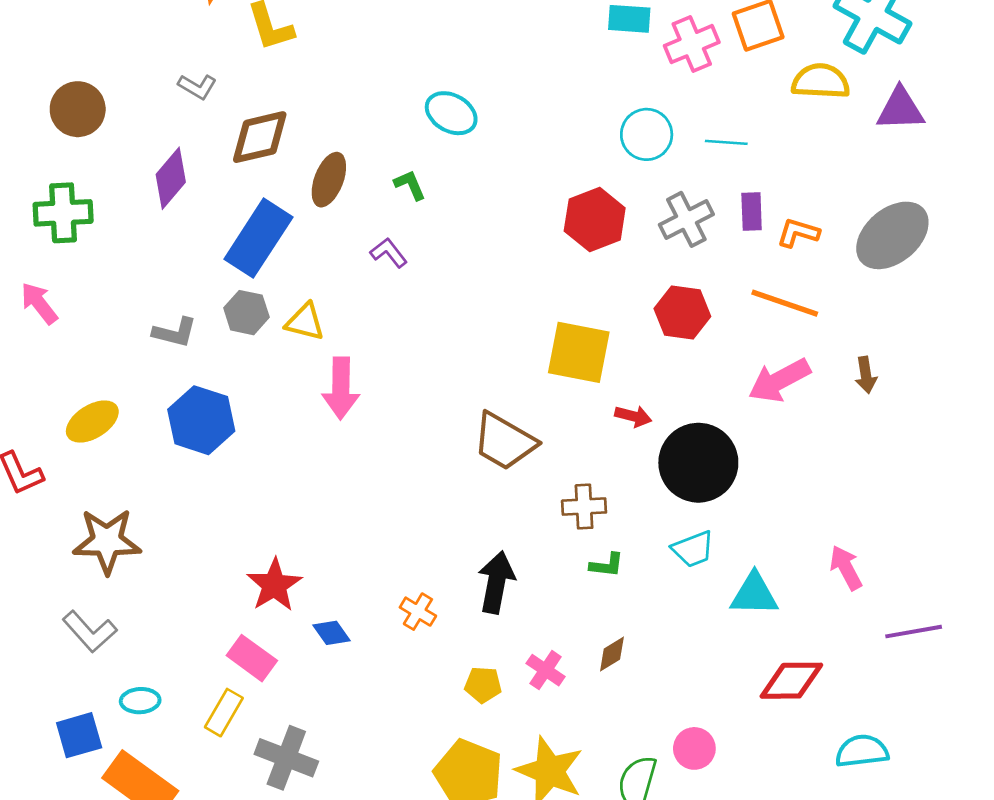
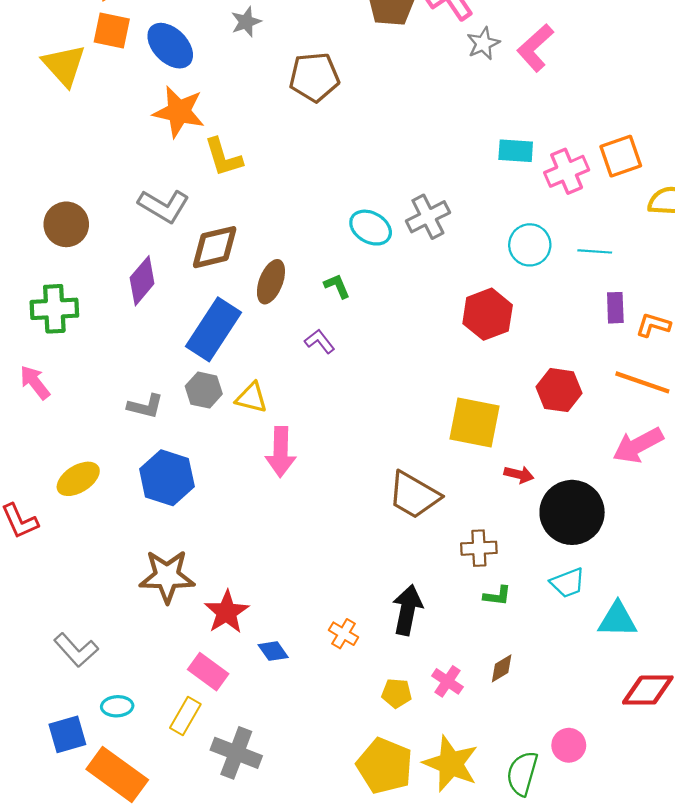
gray L-shape: (197, 87) -> (164, 206), size x1.6
gray cross: (686, 219) -> (428, 217), moved
brown star: (107, 541) -> (167, 576), moved

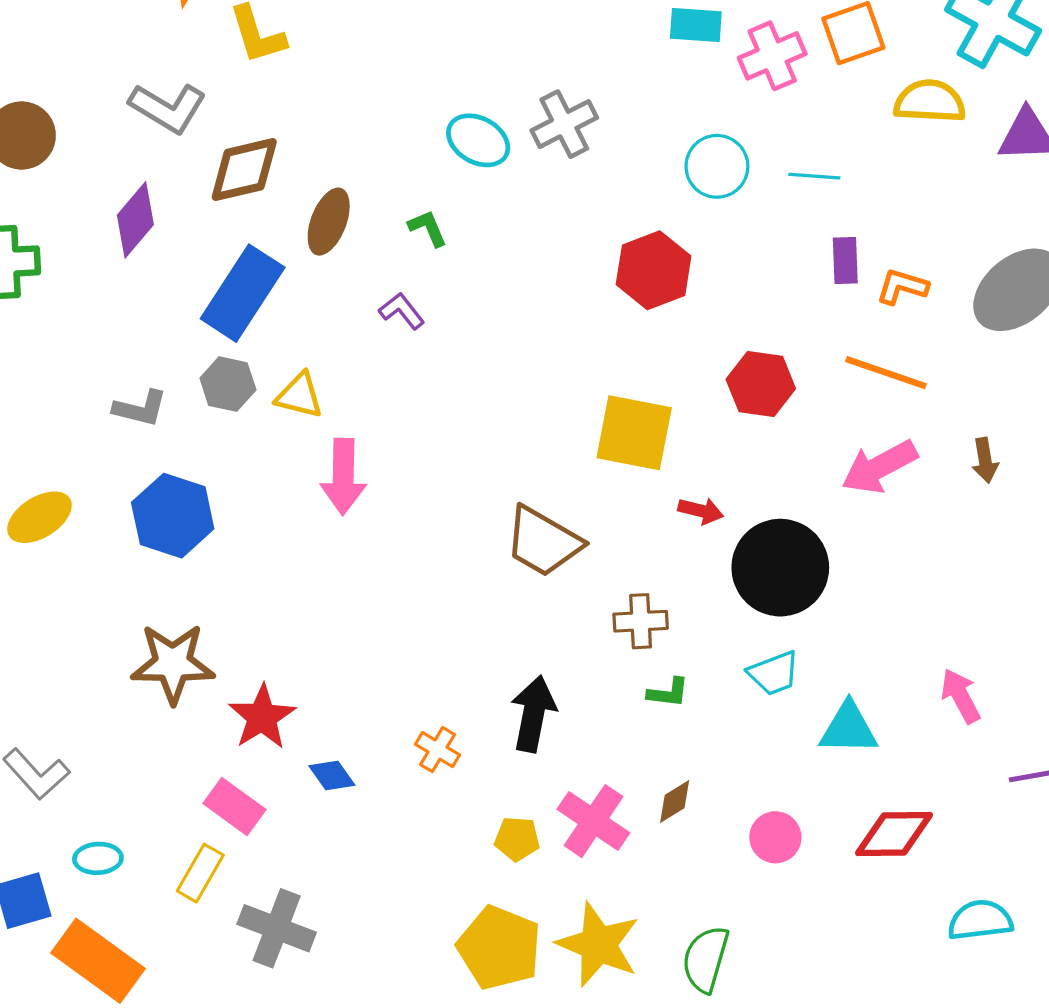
pink cross: (447, 681) -> (593, 821), size x1.5
pink circle: (569, 745) -> (775, 837), moved

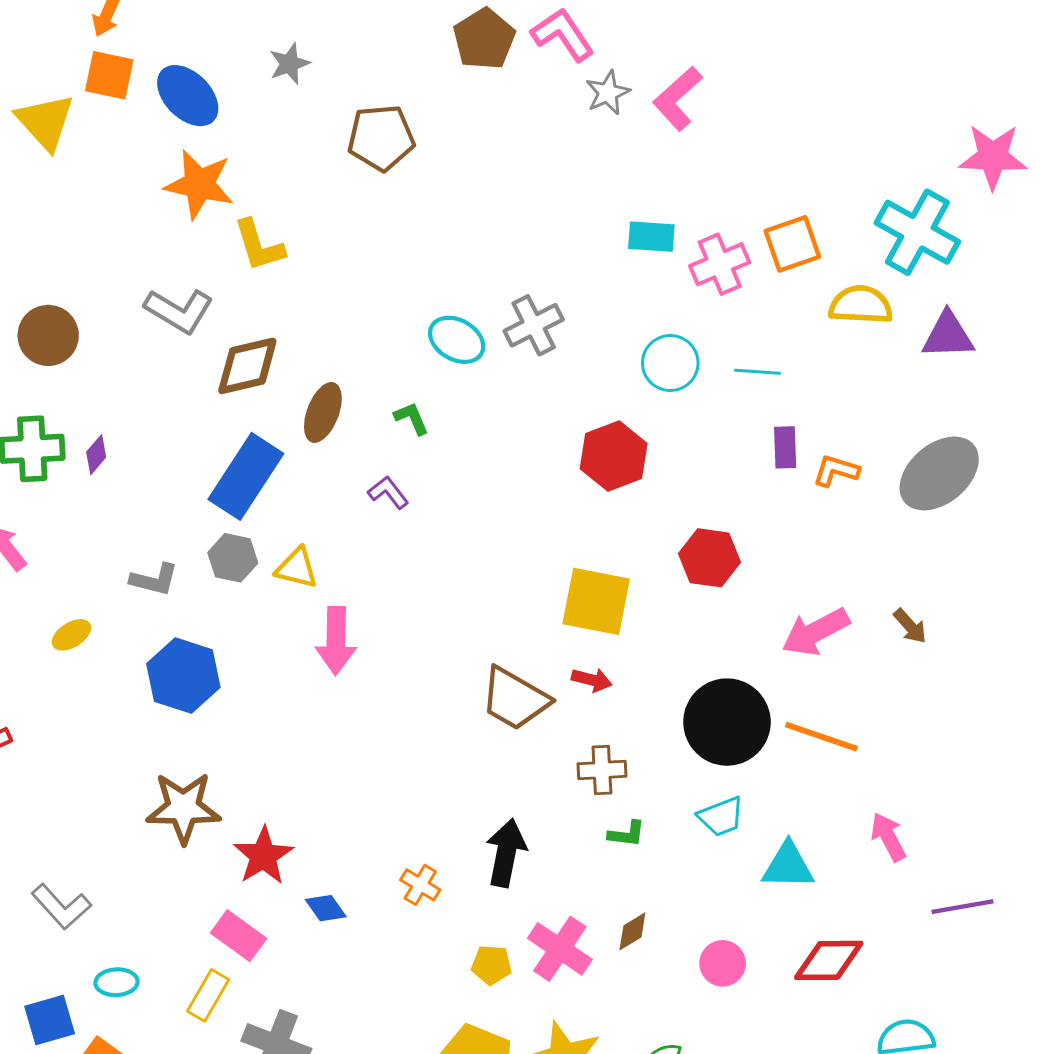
purple diamond: (135, 220) -> (96, 455), moved, size x0.6
orange line: (886, 373) -> (821, 737), moved
brown arrow: (985, 460) -> (910, 626), turned -33
red arrow: (701, 511) -> (592, 680), moved
yellow ellipse: (39, 517) -> (71, 635), moved, size x0.7

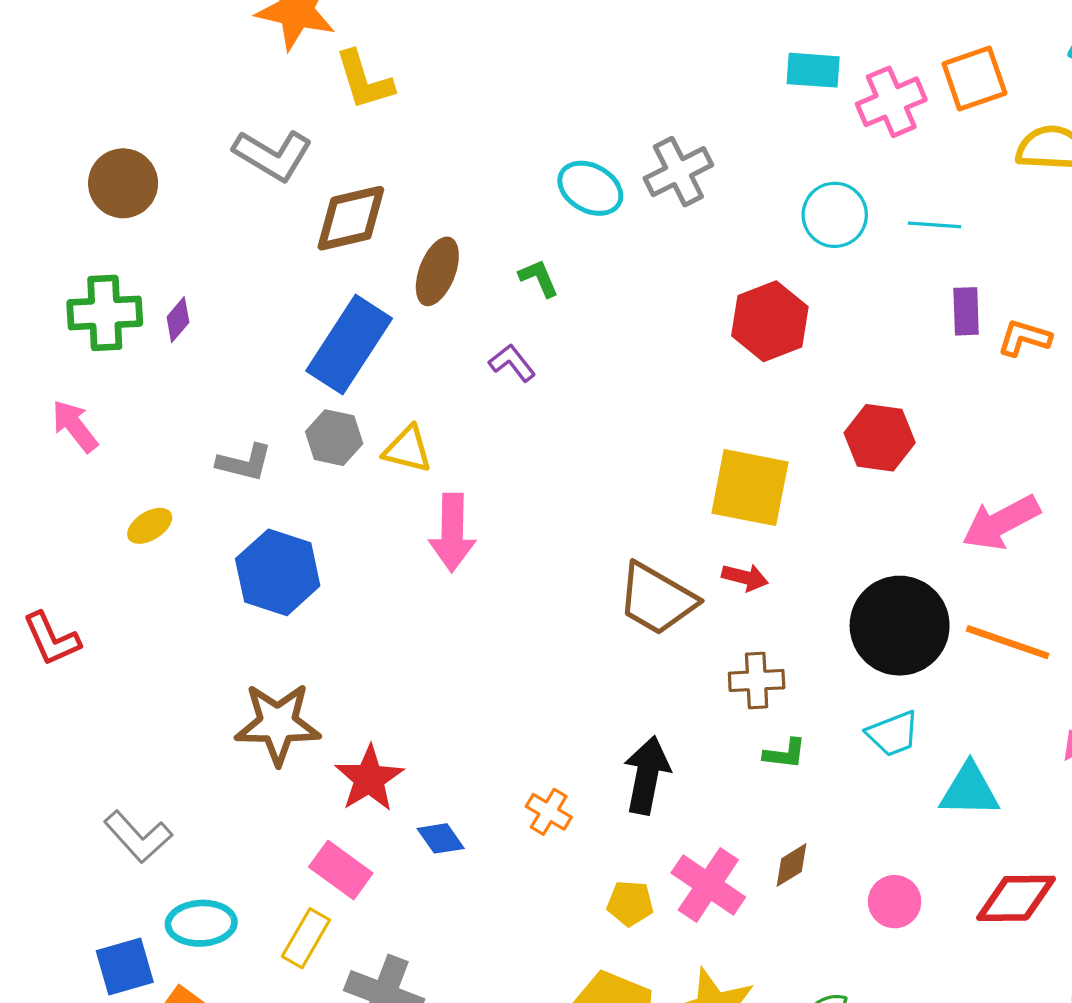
cyan ellipse: (116, 982) -> (201, 923), size x1.4

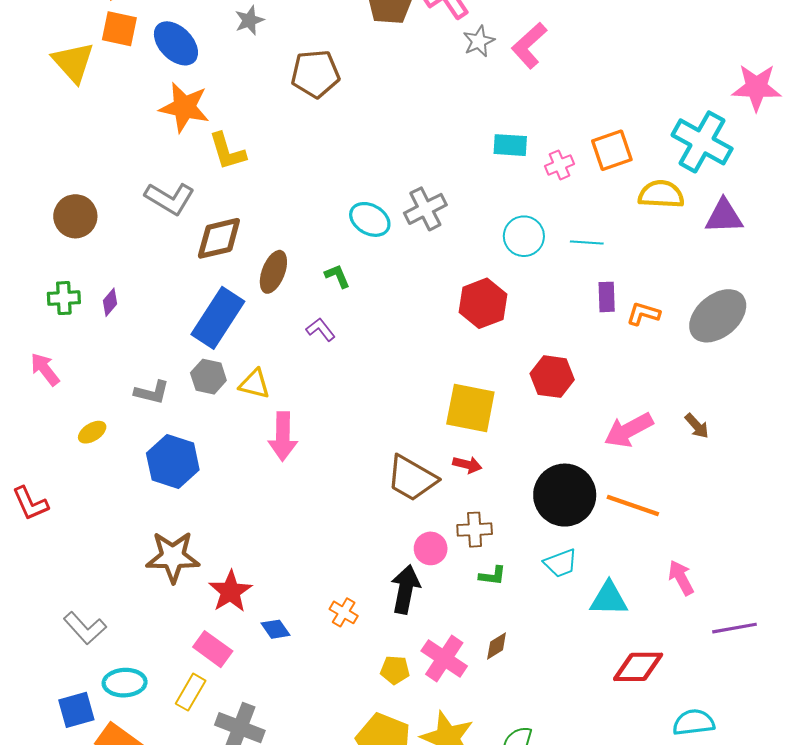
pink cross: (891, 102) -> (559, 165), size x0.7
green cross: (105, 313) -> (64, 298), size x0.7
pink circle: (895, 902) -> (431, 548), moved

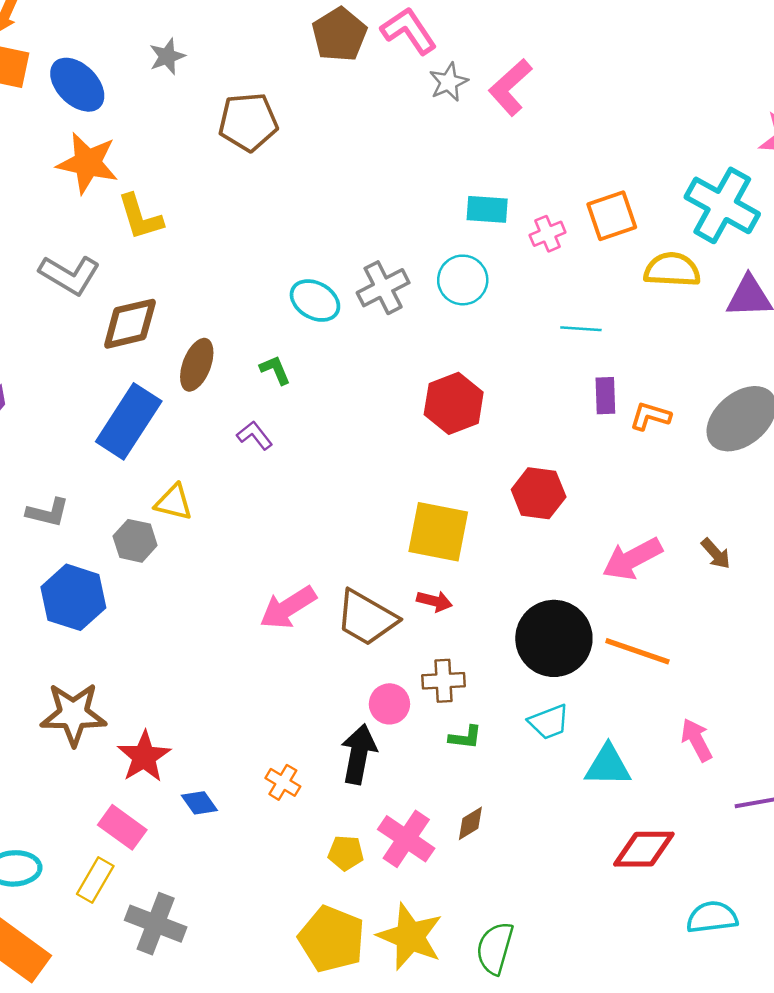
cyan circle: (524, 236) -> (463, 280), moved
gray hexagon: (208, 377) -> (135, 541), moved
pink arrow: (283, 436) -> (288, 608), moved, turned 57

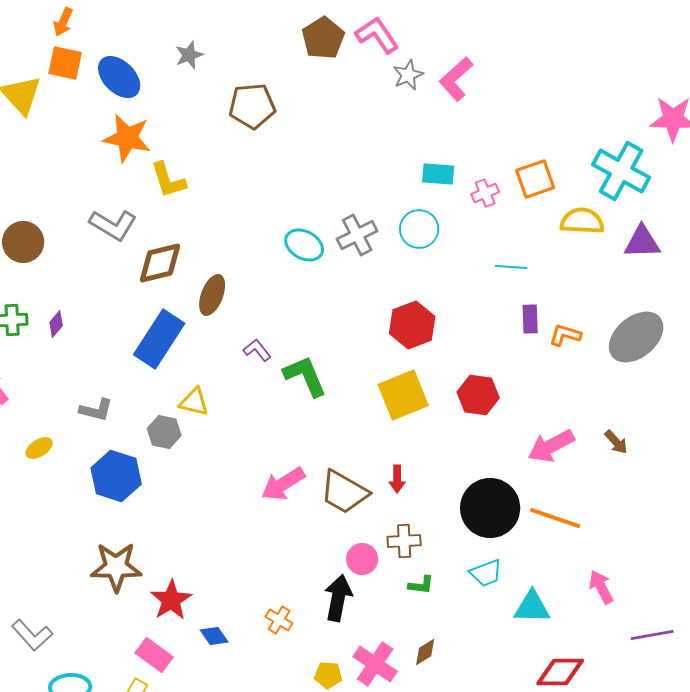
green L-shape: (275, 370) -> (305, 376), moved, size x1.8
yellow square: (438, 532) -> (403, 395), moved, turned -33
red arrow: (434, 601) -> (397, 479), turned 76

